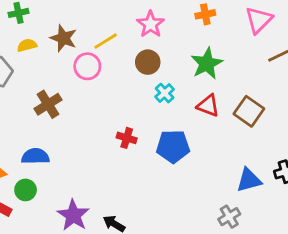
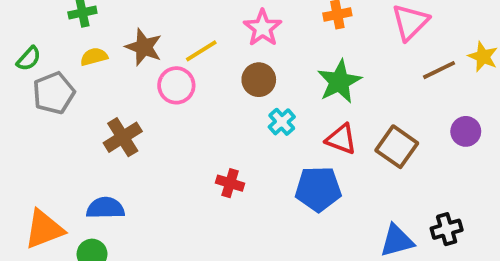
blue pentagon: (173, 146) -> (318, 189), moved

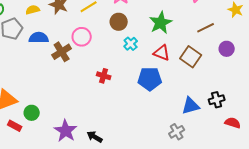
brown line: (439, 70) -> (206, 28), moved
pink circle: (176, 85) -> (82, 37), moved
brown cross: (123, 137) -> (62, 52), moved
blue semicircle: (105, 208) -> (39, 38), moved

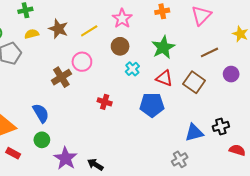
blue semicircle: (39, 38) -> (41, 113), moved, turned 60
green circle: (32, 113) -> (42, 140), moved

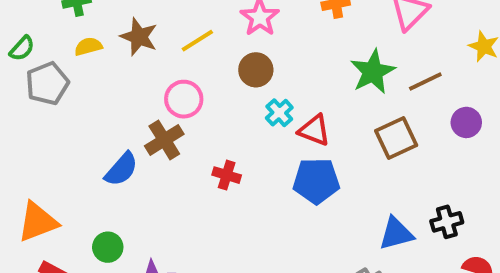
green star: (163, 47) -> (373, 72), moved
brown cross: (61, 77) -> (164, 140), moved
red triangle: (164, 78) -> (314, 130), moved
brown square: (194, 82) -> (396, 138), turned 30
blue semicircle: (41, 113) -> (121, 169), moved, turned 72

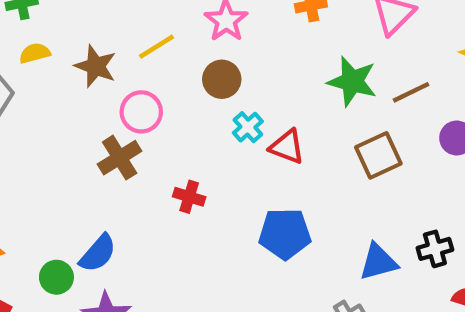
brown star: (139, 37) -> (96, 66), moved
green star: (373, 72) -> (352, 81), turned -30
blue semicircle: (121, 169) -> (98, 253), moved
blue pentagon: (316, 181) -> (285, 234), moved

